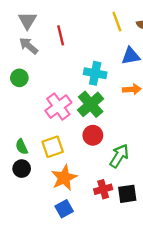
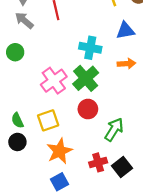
black square: (127, 194) -> (122, 167), turned -30

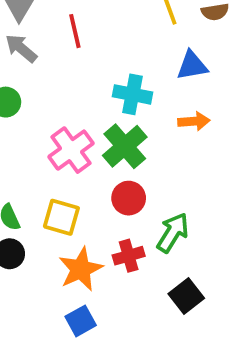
yellow square: (48, 120) -> (61, 217), turned 35
red cross: (98, 162) -> (129, 256), moved

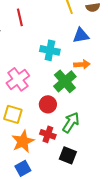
green cross: (125, 146) -> (65, 81), moved
red cross: (129, 256) -> (48, 134), turned 35
black square: (186, 296) -> (68, 155), moved, turned -30

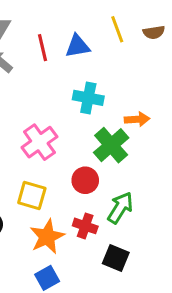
blue triangle: (81, 35) -> (78, 46), moved

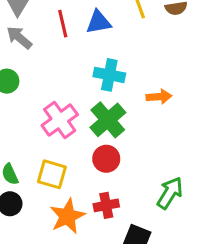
green cross: (111, 145) -> (108, 120), moved
green arrow: (120, 208) -> (170, 193), moved
red cross: (85, 226) -> (106, 205), turned -30

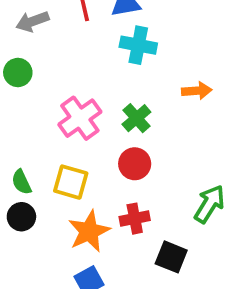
gray arrow: (19, 38) -> (32, 21), turned -60
cyan cross: (109, 75) -> (138, 45), moved
green cross: (108, 120) -> (136, 118), size x0.7

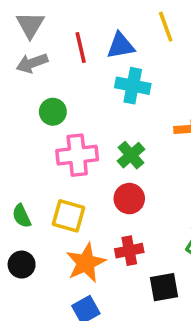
green circle: (18, 72) -> (53, 112), moved
pink cross: (80, 118) -> (77, 155), turned 30
black circle: (21, 217) -> (22, 265), moved
black square: (171, 257) -> (164, 287), turned -32

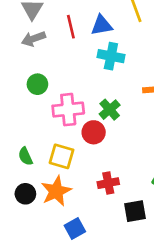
green circle: (53, 112) -> (37, 84), moved
red circle: (129, 199) -> (94, 132), moved
orange star: (86, 263) -> (56, 191), moved

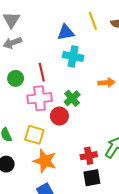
red line: (71, 27) -> (42, 72), moved
red cross: (108, 183) -> (89, 156), moved
orange star: (56, 191) -> (45, 161), moved, turned -30

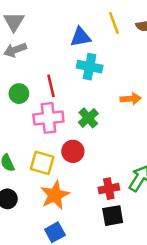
red circle: (59, 116) -> (73, 151), moved
orange star: (45, 161) -> (55, 195), turned 30

